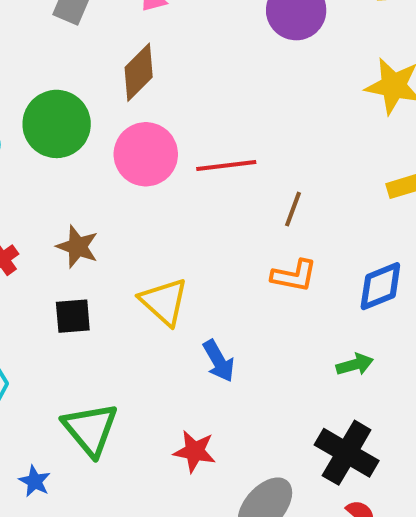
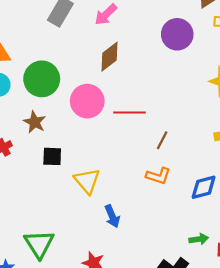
brown diamond: (139, 72) -> (109, 57), moved
brown star: (77, 247) -> (35, 122), moved
black square: (73, 316) -> (52, 156), moved
green arrow: (355, 365) -> (199, 239), moved

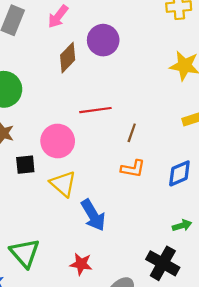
purple circle: (177, 34) -> (103, 40), moved
pink circle: (87, 101) -> (58, 141), moved
blue arrow: (112, 216) -> (93, 215), size x1.4

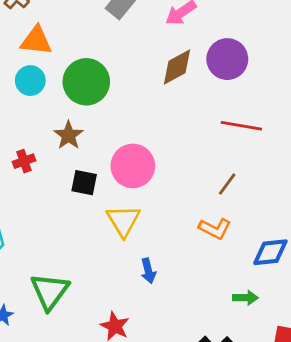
red line: (95, 110) -> (241, 126), moved
blue arrow: (93, 215) -> (148, 271), size x0.6
green arrow: (182, 225) -> (245, 298), moved

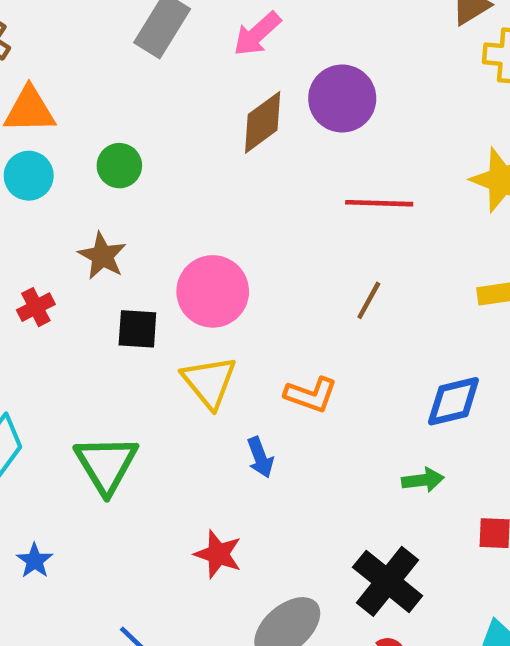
green circle: (86, 82) -> (119, 166), size x0.6
orange L-shape: (215, 229) -> (311, 395), moved
green triangle: (50, 291) -> (106, 464), moved

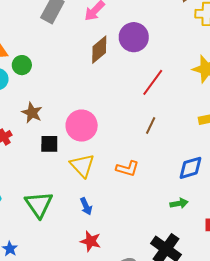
green circle: (119, 166) -> (22, 65), moved
red line: (379, 203) -> (153, 82), turned -52
blue arrow: (260, 457) -> (86, 206), moved

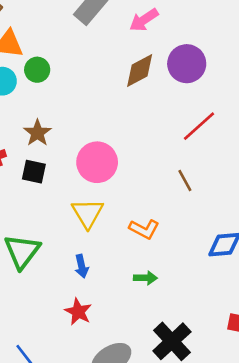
brown line: (151, 125) -> (185, 180), turned -66
black square: (49, 144) -> (34, 172), moved
green arrow: (179, 203) -> (145, 278), moved

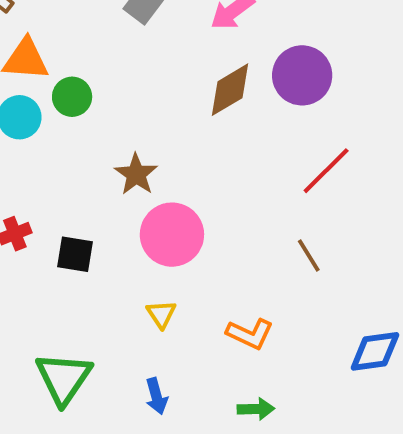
brown star: (37, 133) -> (136, 174), moved
yellow triangle: (88, 213) -> (161, 314), size x0.6

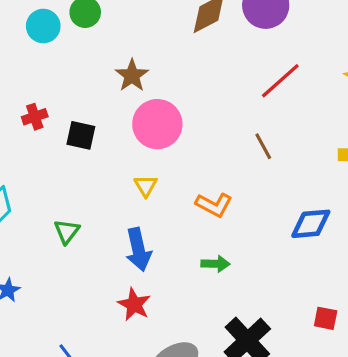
green triangle: (64, 378) -> (67, 231), size x0.6
blue arrow: (156, 396) -> (138, 250), size x1.5

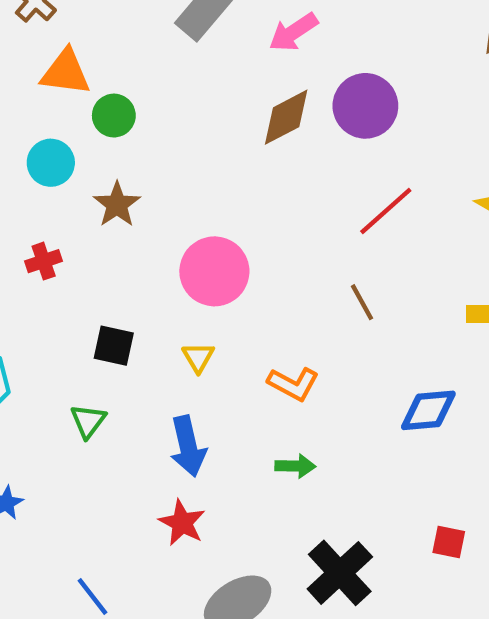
cyan circle: (43, 26) -> (51, 163), moved
brown star: (132, 75) -> (117, 205), moved
black square: (81, 135) -> (114, 346), moved

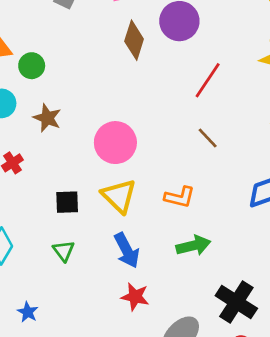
brown diamond: (286, 117) -> (134, 40), turned -30
yellow triangle: (198, 357) -> (119, 196), size x1.8
green arrow: (295, 466) -> (193, 246), size x1.4

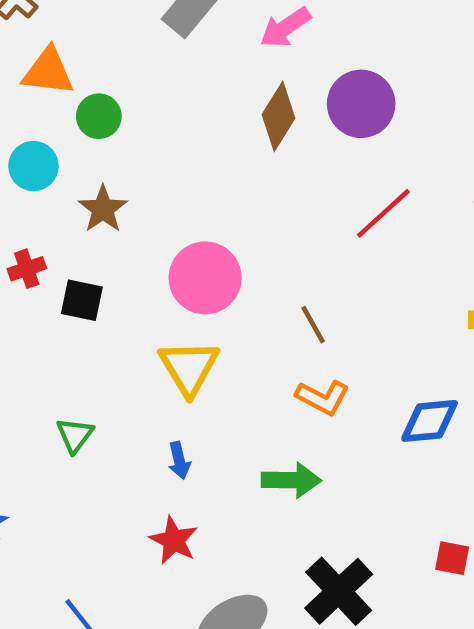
brown line: (208, 138) -> (313, 325), moved
orange L-shape: (180, 197) -> (323, 397), moved
black square: (67, 202) -> (82, 300), moved
blue arrow: (127, 250) -> (179, 461), size x0.6

